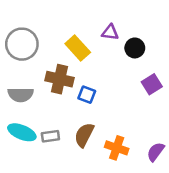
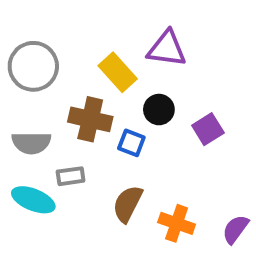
purple triangle: (110, 32) -> (167, 49), size x1.5
black circle: (135, 48) -> (159, 110), moved
purple square: (152, 84) -> (208, 129), moved
gray rectangle: (50, 136) -> (71, 176), moved

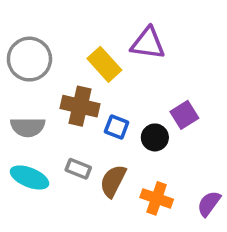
black circle: (159, 110) -> (155, 137), moved
gray rectangle: (71, 176) -> (78, 169), moved, turned 30

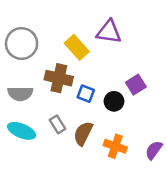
gray rectangle: (78, 169) -> (57, 124), turned 36

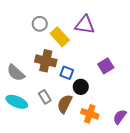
gray circle: (22, 44) -> (40, 24), moved, size x0.6
gray semicircle: (20, 94) -> (16, 73), turned 42
black circle: (114, 101) -> (81, 87), moved

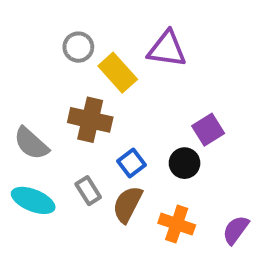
blue square: (67, 73) -> (131, 163), moved, turned 32
black circle: (81, 87) -> (185, 163), moved

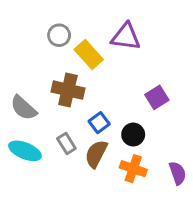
black circle: (185, 163) -> (133, 135), moved
purple semicircle: (236, 230) -> (178, 173), turned 125

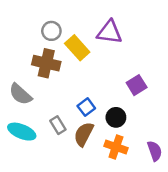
brown cross: (68, 90) -> (46, 63), moved

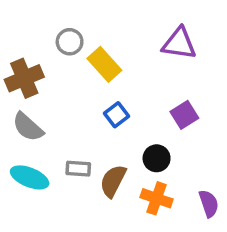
purple triangle: (109, 32) -> (179, 43), moved
brown cross: (46, 63) -> (24, 78), moved, turned -36
blue square: (86, 107) -> (117, 115), moved
gray rectangle: (58, 125) -> (78, 169), turned -54

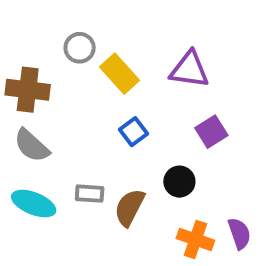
purple triangle: (179, 43) -> (189, 70), moved
brown cross: (24, 78) -> (28, 90), turned 30
orange cross: (157, 198) -> (195, 239), moved

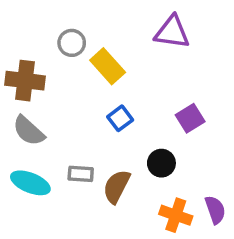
purple triangle: (189, 70) -> (172, 32), moved

